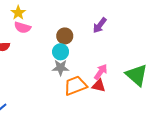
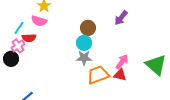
pink semicircle: (22, 27) -> (39, 21), moved

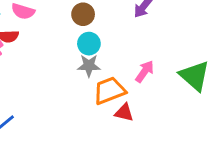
brown circle: (88, 28) -> (83, 14), moved
red triangle: (120, 75) -> (124, 113), moved

